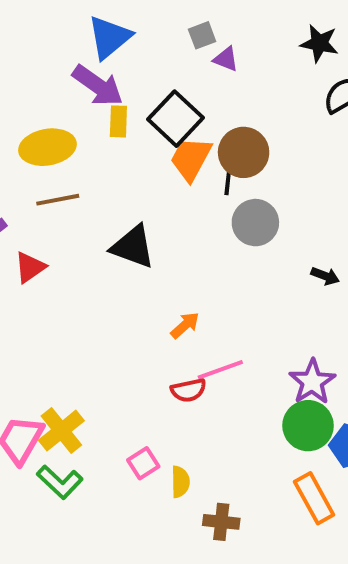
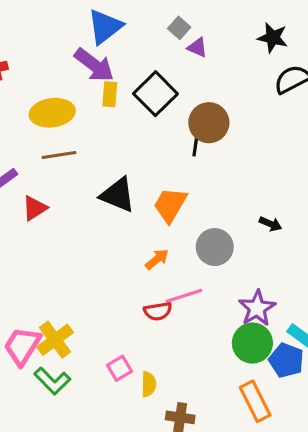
gray square: (202, 35) -> (179, 28), turned -30
orange trapezoid: (191, 159) -> (170, 205), moved
gray circle: (255, 223) -> (215, 247), moved

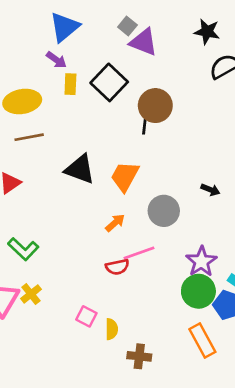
purple triangle: (197, 47) -> (143, 42), size x1.6
purple arrow: (94, 65) -> (56, 60), size x0.6
yellow cross: (55, 340) -> (31, 294), size x0.7
pink square: (120, 368) -> (86, 316), turned -30
green L-shape: (52, 381) -> (23, 249), moved

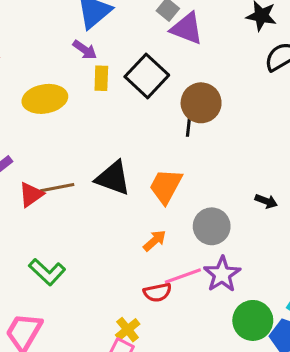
brown line: (29, 137) -> (57, 188), moved
purple star: (201, 261) -> (222, 274), moved
yellow cross: (31, 294) -> (128, 330), moved

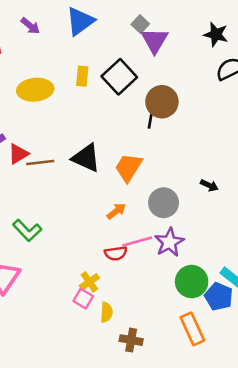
purple triangle: (187, 28) -> (155, 40), turned 36
purple arrow: (85, 50) -> (30, 26), moved
red triangle: (31, 195) -> (18, 154), moved

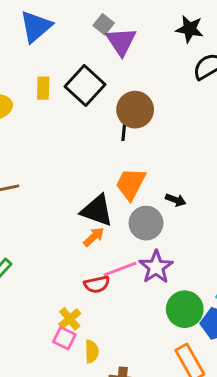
black triangle: (86, 158) -> (97, 210), moved
orange trapezoid: (128, 167) -> (131, 184), moved
black arrow: (209, 185) -> (176, 200), moved

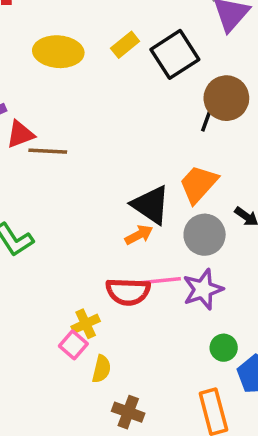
yellow rectangle: (43, 88) -> (125, 45), turned 35
red semicircle: (97, 284) -> (128, 292), size x1.4
green circle: (185, 309) -> (224, 348), size x0.6

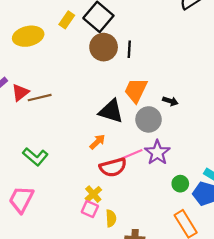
brown circle: (226, 98) -> (104, 47), moved
orange arrow: (139, 235) -> (97, 142), moved

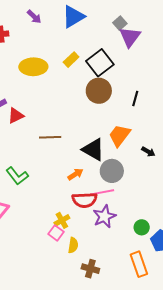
black line: (129, 49) -> (135, 99), moved
brown line: (40, 98) -> (50, 137), moved
gray circle: (149, 119) -> (112, 171), moved
purple star: (157, 152) -> (104, 217), moved

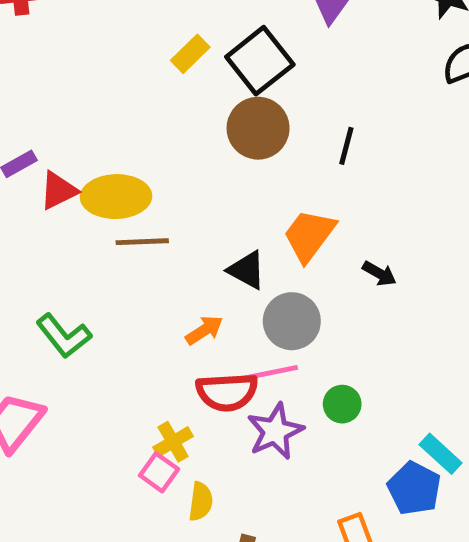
yellow ellipse: (33, 67) -> (116, 197), moved
black triangle: (93, 150) -> (247, 270), size x0.7
green circle: (142, 227) -> (342, 404), moved

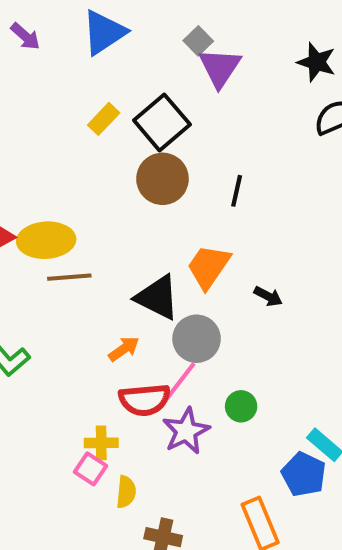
black triangle: (247, 270) -> (157, 297), size x1.4
pink line: (269, 373) -> (179, 383), turned -39
yellow cross: (173, 442) -> (101, 443), turned 32

